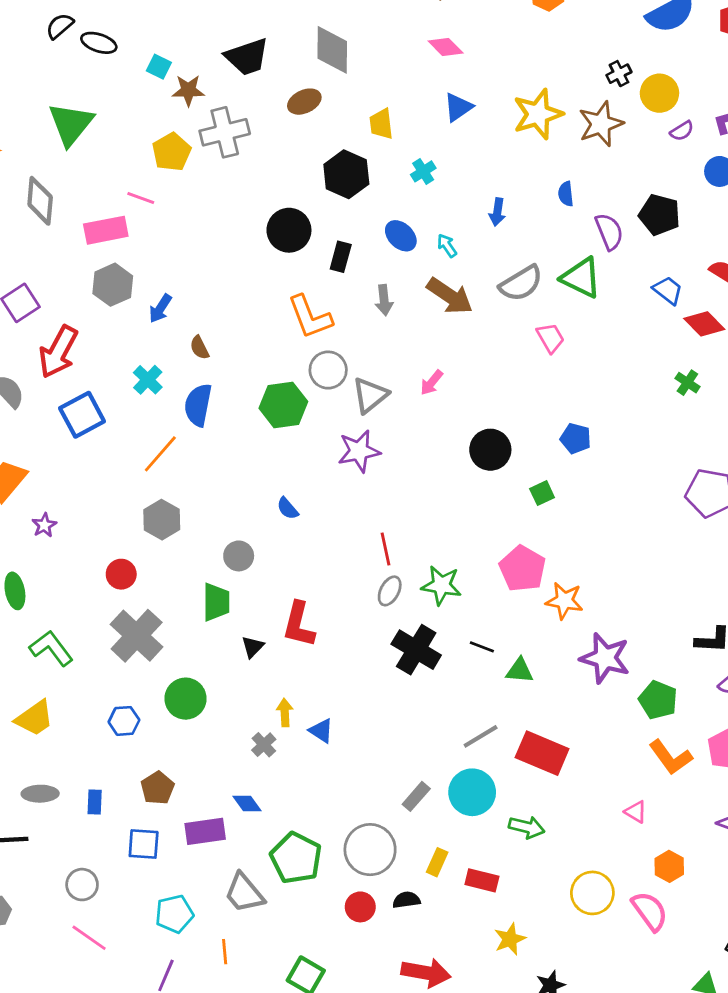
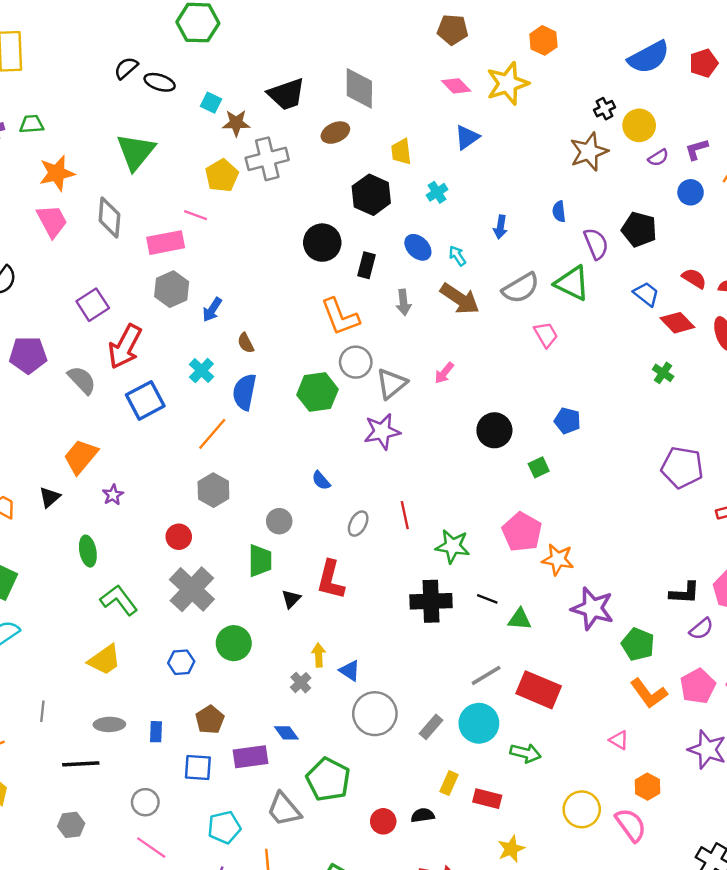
yellow star: (538, 114) -> (508, 84), moved
gray ellipse: (390, 591) -> (358, 524), moved
black cross: (416, 650) -> (431, 601), turned -33
gray circle: (370, 850) -> (375, 714), moved

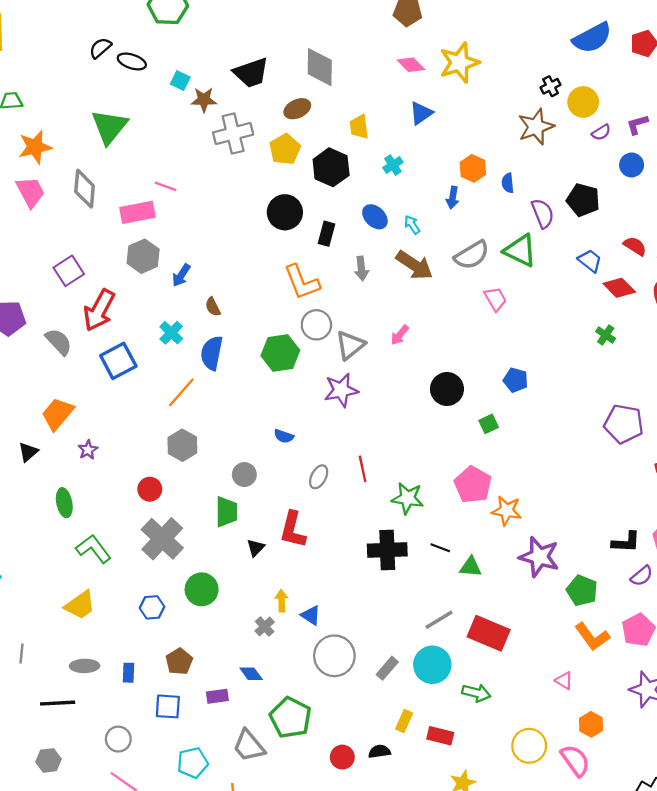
orange hexagon: (543, 40) -> (473, 168), moved
yellow pentagon: (222, 176) -> (285, 149), moved
blue semicircle: (321, 481) -> (284, 436), turned -30
purple rectangle: (250, 757) -> (217, 696), size x0.7

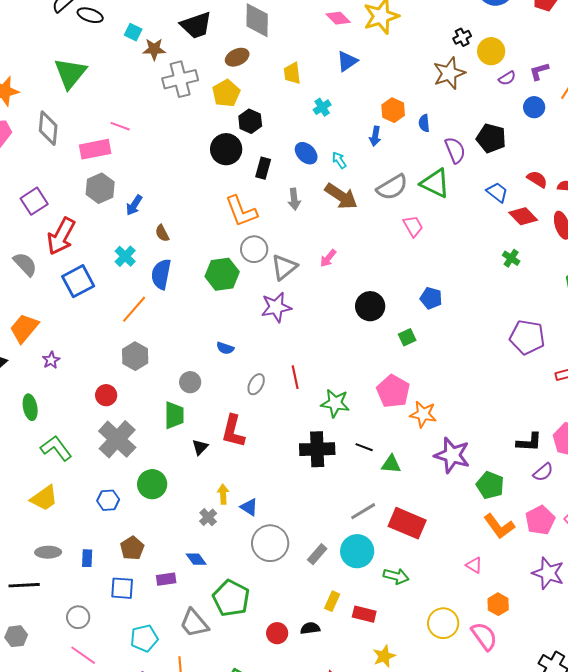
black hexagon: (331, 167) -> (250, 121), moved, size x0.7

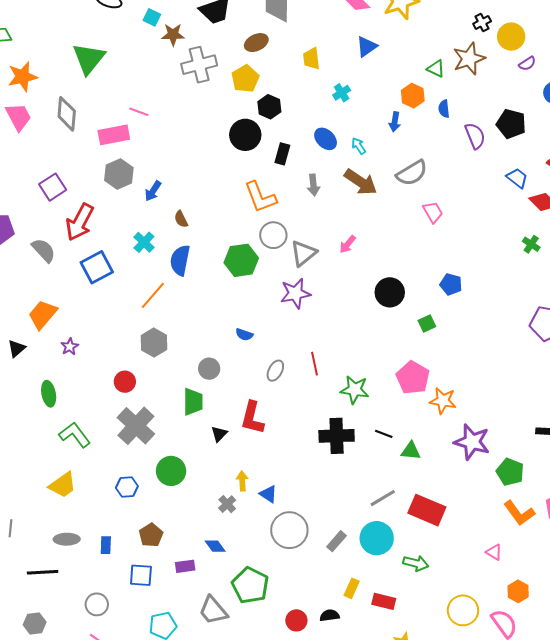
green triangle: (435, 183) -> (436, 69), moved, size x0.6

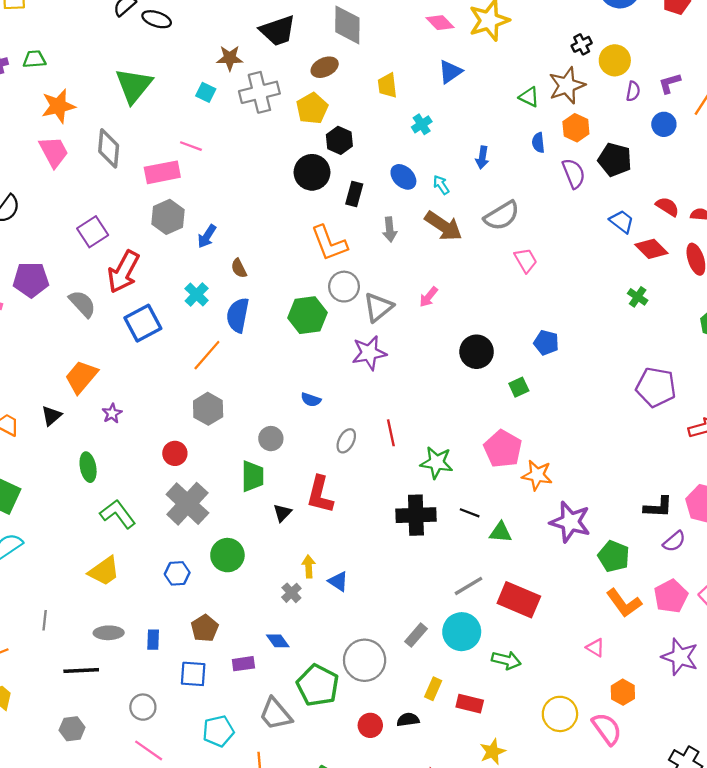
cyan square: (152, 17) -> (206, 92), moved
purple semicircle: (527, 64) -> (633, 91), turned -48
orange hexagon: (413, 96) -> (576, 128), moved
gray circle: (289, 530) -> (365, 660), moved

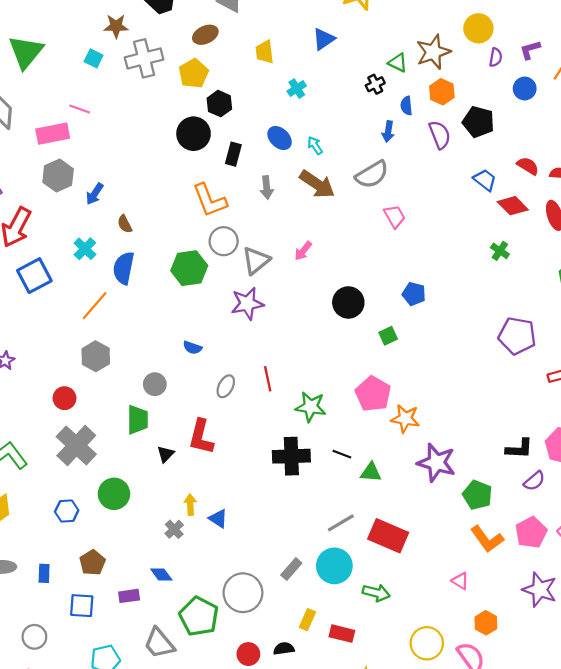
black cross: (582, 44) -> (375, 84), moved
blue arrow: (482, 157) -> (388, 132), moved

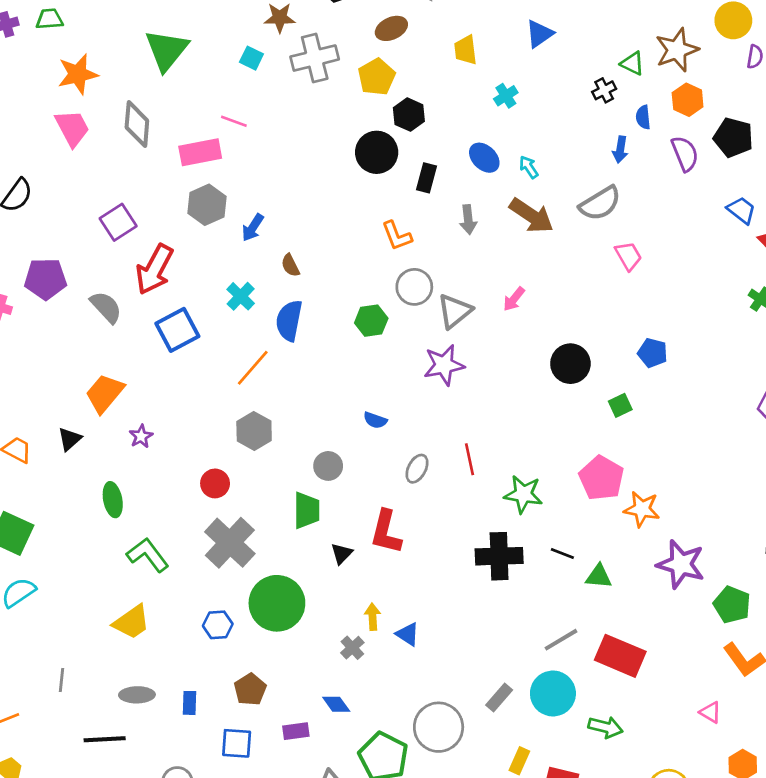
orange L-shape: (210, 200) -> (397, 236), size x0.7
green hexagon: (189, 268) -> (371, 321), size x0.7
green circle: (114, 494) -> (277, 603), size x1.4

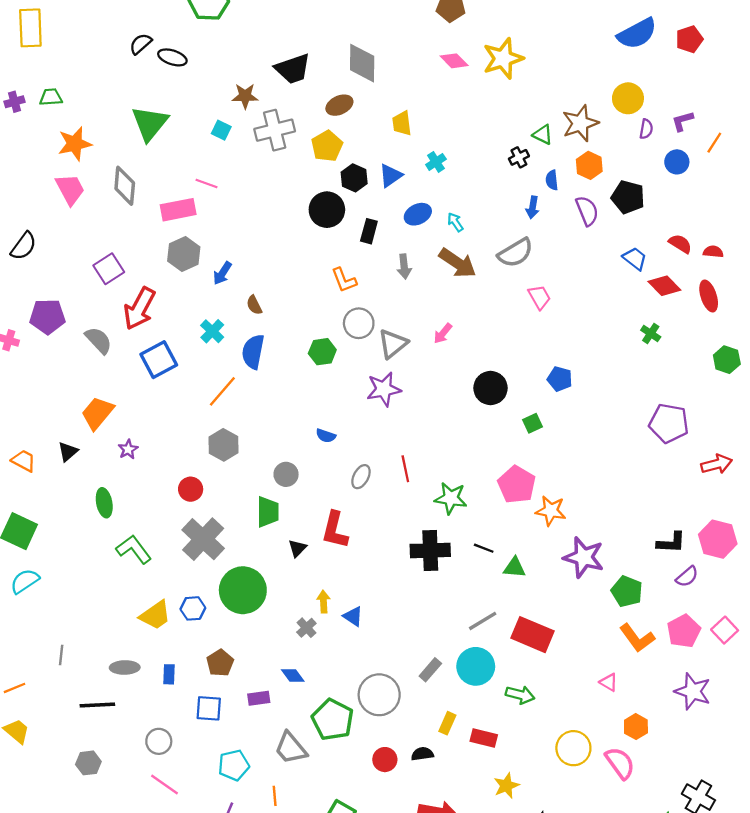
blue triangle: (539, 34) -> (391, 176), moved
blue ellipse: (484, 158) -> (418, 214), turned -70
yellow trapezoid: (132, 622) -> (155, 615), moved

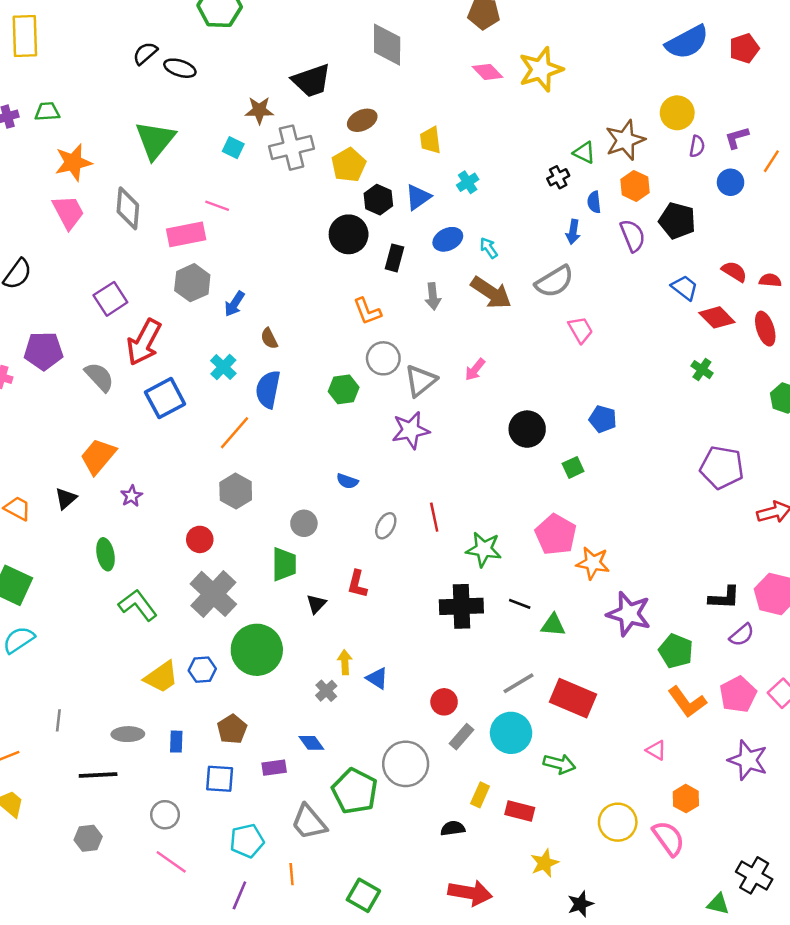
gray diamond: (362, 63) -> (387, 45), moved
red L-shape: (335, 530) -> (357, 584), size x0.7
red circle: (385, 760) -> (444, 702), moved

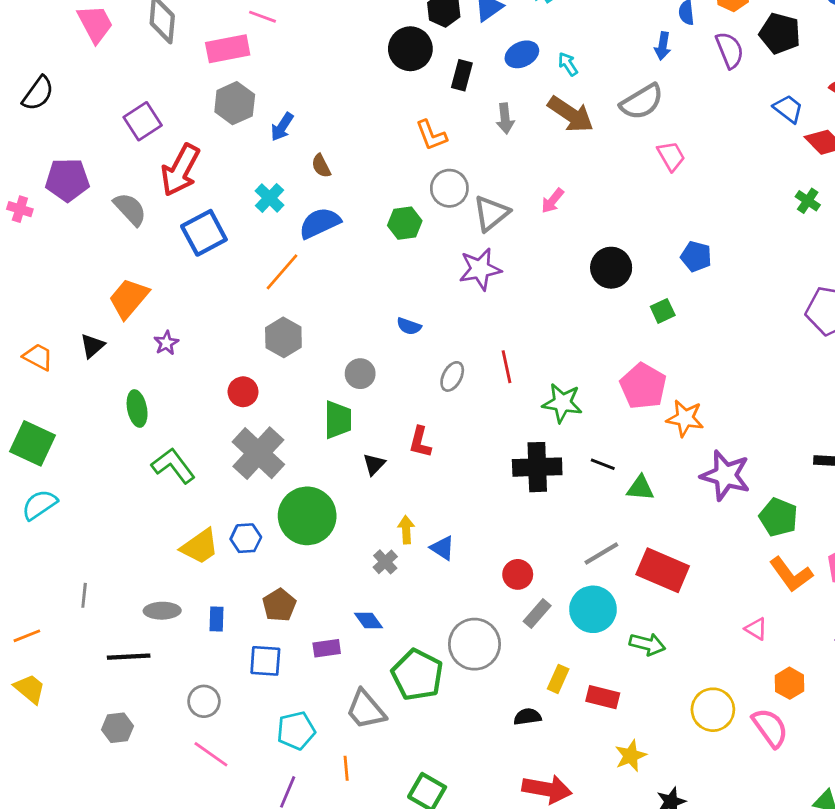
blue semicircle: (268, 389) -> (320, 223), turned 54

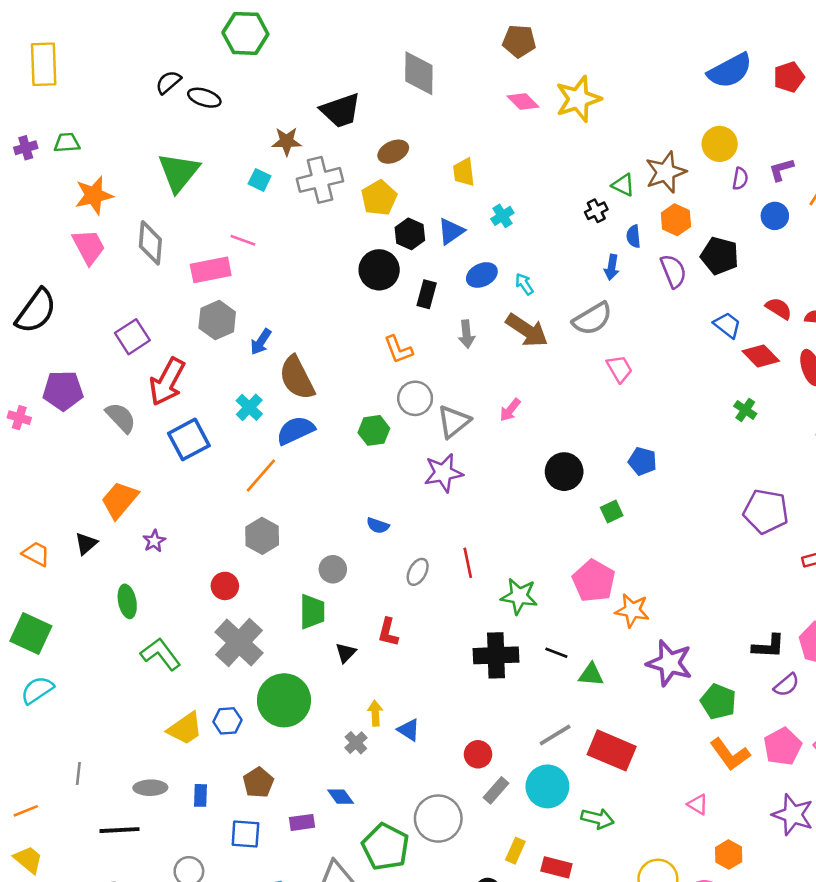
black semicircle: (38, 93) -> (36, 311), size x1.4
brown semicircle: (321, 166) -> (297, 378), size x2.0

